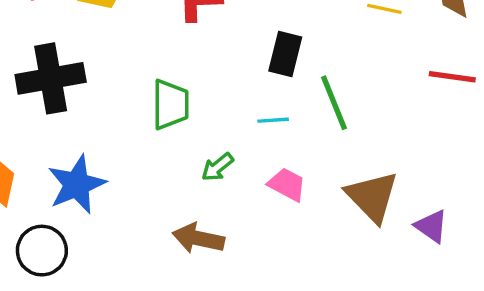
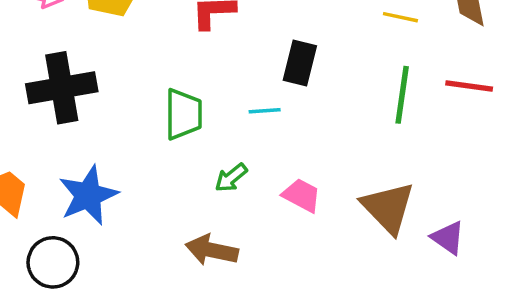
green line: (334, 103) -> (402, 95), moved, turned 30
cyan line: (273, 120) -> (265, 111), moved

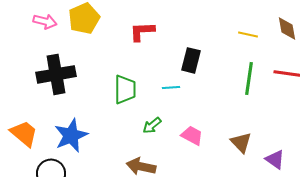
brown triangle: (388, 208) -> (241, 142), size x0.7

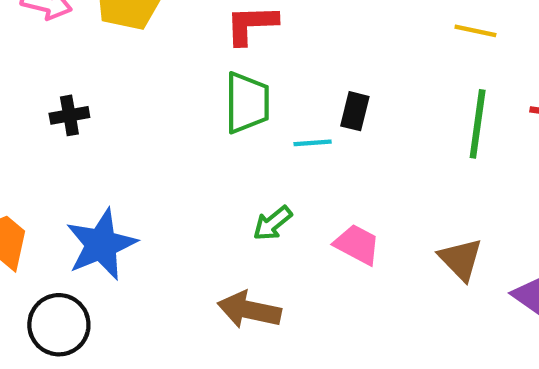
black rectangle: (191, 60) -> (355, 111), moved, size x0.7
black cross: (56, 74) -> (69, 115), size x0.5
green trapezoid: (125, 89) -> (247, 103), moved

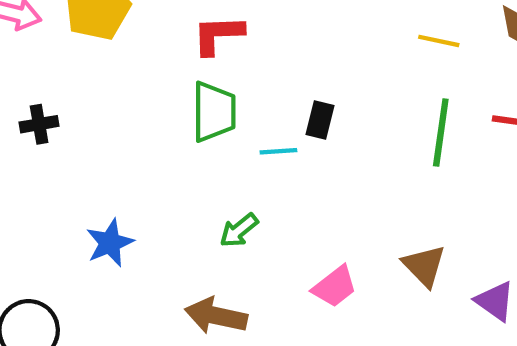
blue star: (101, 244) -> (110, 243), moved, size x0.7
pink trapezoid: (357, 244) -> (335, 287), moved, turned 114

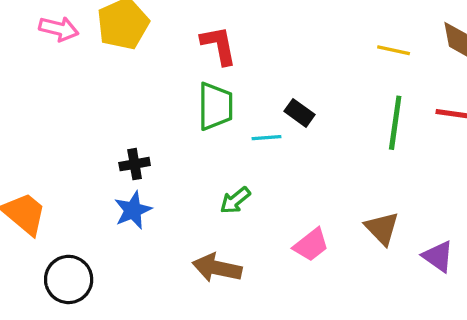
red L-shape: (218, 35) -> (219, 45), turned 81
black rectangle: (320, 120) -> (300, 113), turned -68
black cross: (39, 124) -> (135, 164), moved

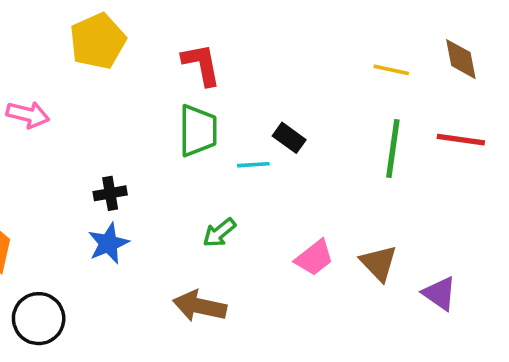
pink arrow: (59, 29) -> (28, 115), moved
pink trapezoid: (311, 245) -> (314, 258), moved

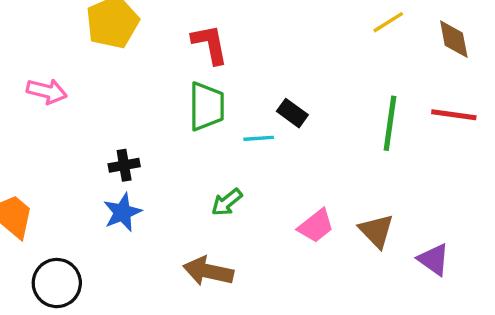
yellow line: (391, 70) -> (388, 22), moved, turned -44

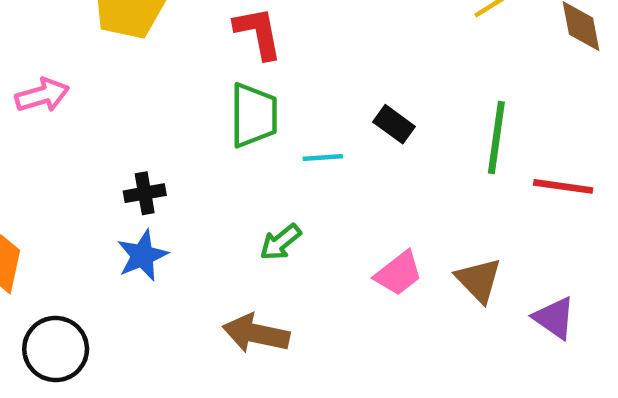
pink arrow: (47, 91) -> (42, 95), turned -30
black rectangle: (292, 113) -> (394, 124), moved
red line: (454, 115) -> (563, 186), moved

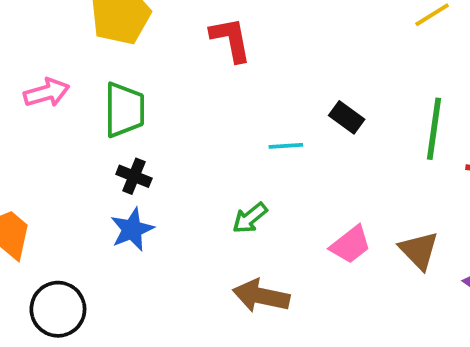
green trapezoid: (254, 115) -> (124, 110), moved
black cross: (145, 193) -> (134, 176), turned 32
brown arrow: (256, 333) -> (261, 296), moved

